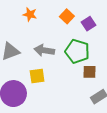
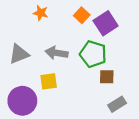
purple square: (88, 24) -> (106, 23), size x1.5

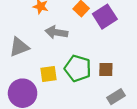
gray arrow: (57, 53) -> (56, 32), moved
green pentagon: (93, 54) -> (78, 68), moved

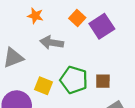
yellow square: (48, 74) -> (43, 86), turned 30

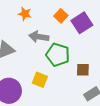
green pentagon: (74, 80) -> (58, 55), moved
yellow square: (43, 86) -> (40, 80), moved

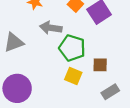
yellow square: (40, 80) -> (73, 76), moved

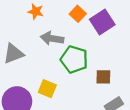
yellow square: (73, 76) -> (47, 89), moved

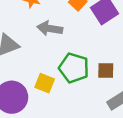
green pentagon: (74, 59) -> (74, 68), moved

